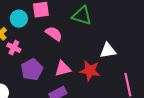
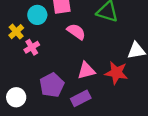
pink cross: (14, 48) -> (32, 47), turned 32
purple pentagon: (32, 70) -> (52, 85), moved

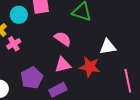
pink semicircle: (76, 32) -> (63, 39), moved

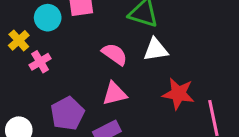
white triangle: (108, 47) -> (156, 50), moved
red star: (90, 67) -> (178, 94), moved

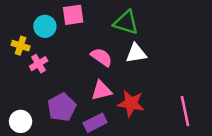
yellow cross: (19, 40) -> (21, 46), turned -30
red star: (178, 94) -> (131, 103), moved

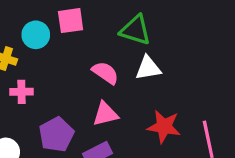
pink cross: (39, 64) -> (22, 92), moved, turned 30
red star: (131, 103) -> (164, 127), moved

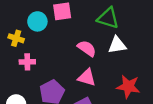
pink triangle: (105, 114) -> (87, 78), turned 30

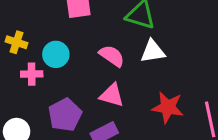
cyan circle: (37, 21) -> (56, 54), moved

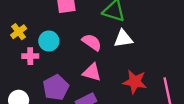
yellow cross: (17, 42) -> (19, 32), turned 35

